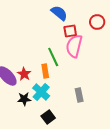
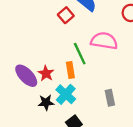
red square: (70, 31) -> (66, 15), moved, turned -32
pink semicircle: (74, 46) -> (104, 41), turned 85

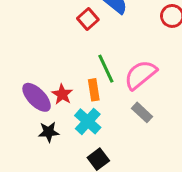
pink semicircle: (104, 41) -> (141, 75), moved, turned -48
gray rectangle: (110, 98) -> (142, 112), moved, turned -35
black star: (46, 102) -> (49, 132), moved

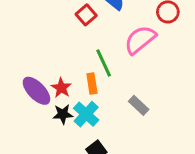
pink semicircle: (141, 75) -> (140, 40), moved
black star: (49, 132) -> (63, 114), moved

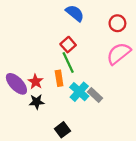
red square: (86, 15) -> (68, 45), moved
pink semicircle: (140, 40) -> (119, 54), moved
cyan cross: (86, 114) -> (79, 92), moved

